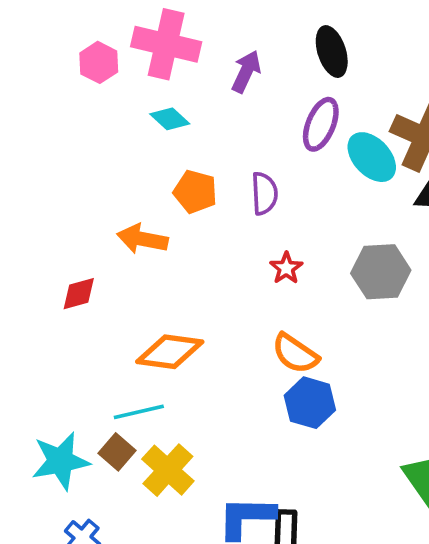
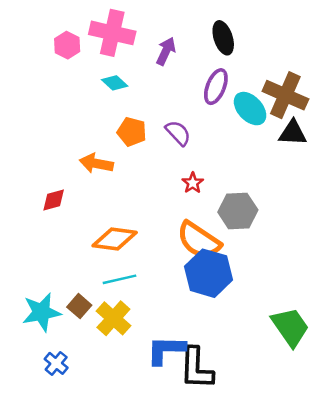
purple semicircle: (264, 193) -> (178, 133), turned -40
gray hexagon: (381, 272) -> (238, 211), moved
orange semicircle: (295, 354) -> (199, 240), size x1.4
blue hexagon: (310, 403) -> (209, 273), size x1.4
cyan line: (139, 412) -> (120, 279), moved

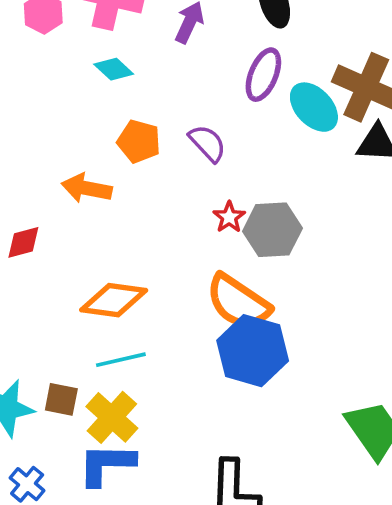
gray hexagon: (238, 211) -> (272, 230), moved
brown square: (79, 306) -> (61, 399), turned -30
blue L-shape: (166, 350) -> (106, 464), moved

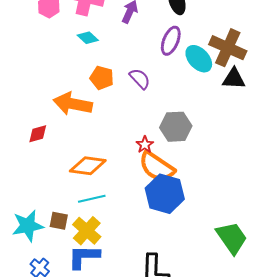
orange arrow: (87, 188) -> (73, 104), size x1.4
red star: (229, 217) -> (145, 145), moved

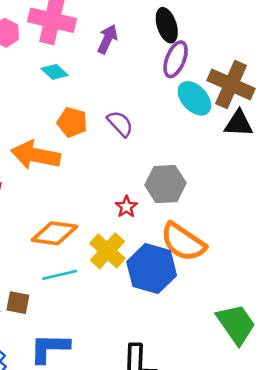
purple ellipse: (171, 41) -> (176, 59), moved
orange semicircle: (157, 167) -> (183, 242), moved
yellow cross: (87, 231) -> (107, 251), moved

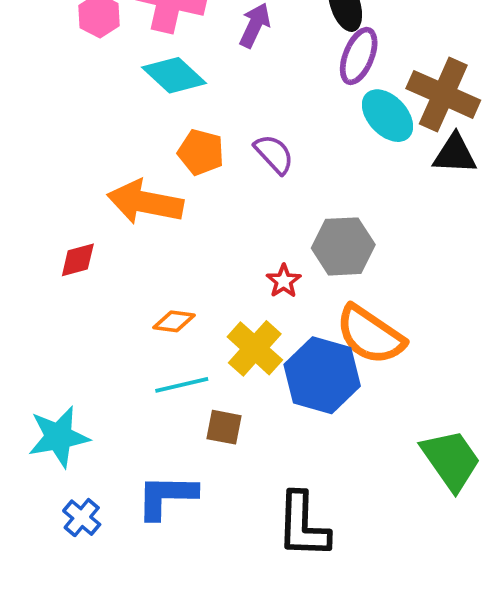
cyan diamond: (55, 72) -> (174, 75), size x1.5
orange diamond: (55, 233) -> (174, 321), size x0.6
brown square: (18, 303) -> (224, 427), moved

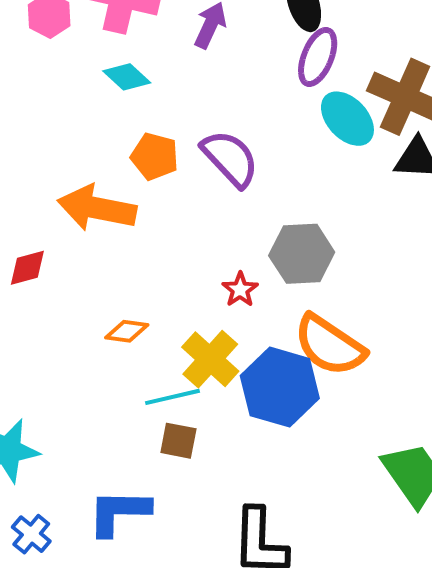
cyan diamond: (174, 75) -> (127, 77), size x0.7
purple semicircle: (274, 154) -> (230, 158), size x1.4
cyan line: (182, 385) -> (172, 397), moved

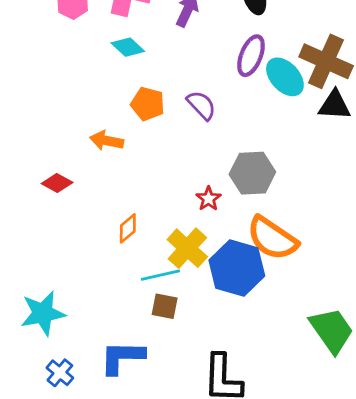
purple ellipse: (318, 57) -> (251, 56), moved
purple semicircle: (230, 158) -> (201, 105), size x0.7
orange arrow: (97, 208) -> (107, 141), size x0.6
red diamond: (27, 268) -> (57, 183), turned 44
orange diamond: (127, 331) -> (128, 228), turned -48

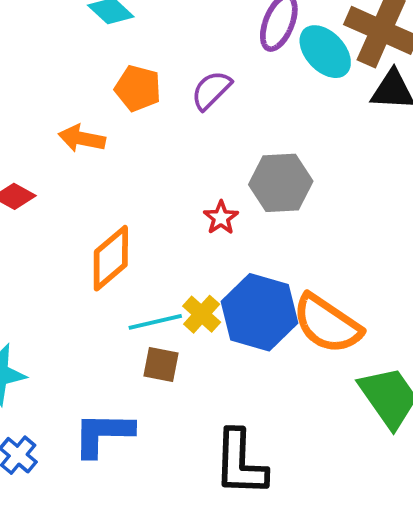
purple semicircle: (201, 105) -> (211, 90), turned -92
orange diamond: (128, 228) -> (111, 258), size x1.6
orange semicircle: (272, 238) -> (327, 324), moved
yellow cross: (187, 248) -> (202, 314), moved, size x0.7

